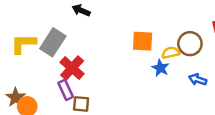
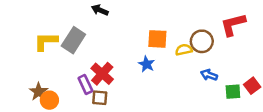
red cross: (72, 68) -> (102, 74), moved
blue star: (160, 68) -> (147, 64), moved

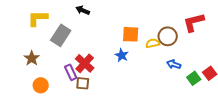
yellow L-shape: (46, 41) -> (38, 18), moved
brown star: (39, 92) -> (32, 58), moved
green square: (233, 92) -> (194, 78), turned -32

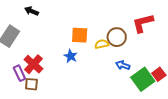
green square: (194, 78) -> (143, 79), size x1.6

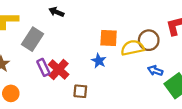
yellow semicircle: (102, 44) -> (132, 48), size x1.5
purple rectangle: (19, 73) -> (43, 67), moved
brown square: (31, 84) -> (80, 91), moved

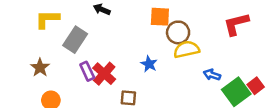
orange square: (109, 38) -> (160, 17), moved
brown circle: (149, 40) -> (178, 32), moved

